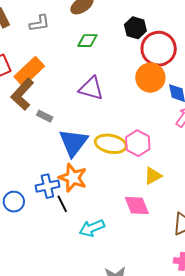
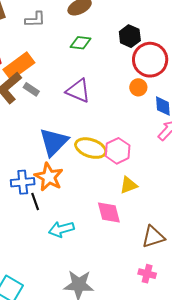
orange circle: (150, 78) -> (138, 87), size x0.6
gray rectangle: (45, 116) -> (31, 89), moved

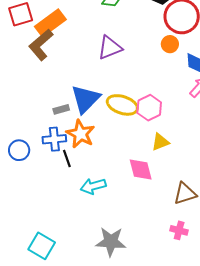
gray rectangle: (31, 89) -> (61, 109), moved, turned -49
purple triangle: (78, 91) -> (110, 48), turned -44

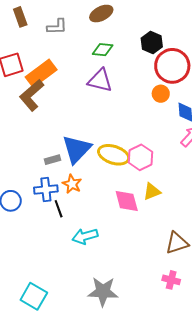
purple triangle: (110, 48) -> (100, 81), moved, turned 36
orange star: (81, 134) -> (72, 184), size x0.7
pink diamond: (141, 169) -> (127, 201), moved

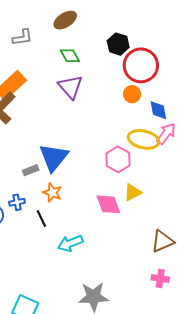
green diamond: (103, 50) -> (70, 56), turned 60
purple triangle: (100, 81) -> (70, 87), turned 40
yellow ellipse: (114, 155) -> (144, 139), moved
blue cross: (46, 189) -> (17, 202), moved, size x0.7

